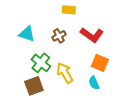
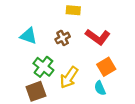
orange square: (100, 63) -> (106, 67), turned 36
yellow arrow: (65, 73) -> (69, 77), turned -115

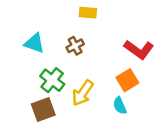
red L-shape: (98, 37) -> (139, 50), moved

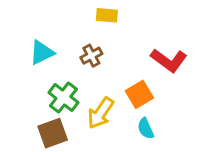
cyan triangle: (34, 43) -> (42, 53), turned -45
orange square: (127, 80) -> (139, 94), moved

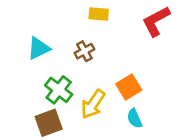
red L-shape: (169, 60) -> (156, 21), moved, turned 116

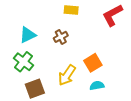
green cross: (59, 90) -> (23, 62), moved
cyan semicircle: (134, 118) -> (97, 86), turned 104

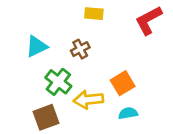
green cross: (23, 62) -> (58, 82), moved
yellow arrow: (67, 75) -> (88, 100), turned 50

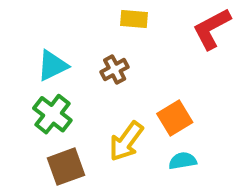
green cross: (58, 82) -> (52, 114), moved
yellow arrow: (88, 100) -> (126, 141), turned -48

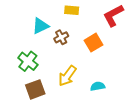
cyan triangle: (52, 66) -> (40, 26), moved
orange square: (175, 118) -> (93, 43), moved

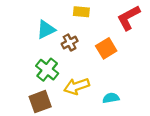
green cross: (28, 61) -> (47, 70), moved
yellow arrow: (67, 76) -> (77, 86), turned 35

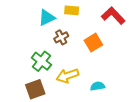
red L-shape: (129, 18) -> (113, 16), turned 75
cyan triangle: (46, 29) -> (47, 18), moved

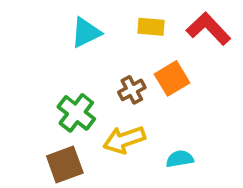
yellow rectangle: (72, 10) -> (151, 27), moved
brown cross: (61, 37) -> (132, 90), moved

